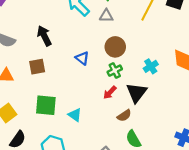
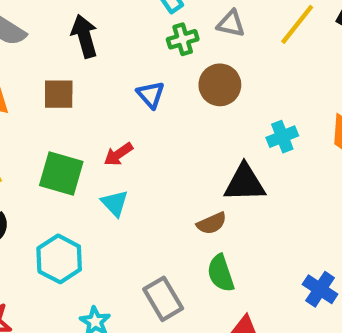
gray triangle: (106, 16) -> (231, 24), moved
green cross: (115, 71) -> (183, 39), moved
red arrow: (110, 93) -> (118, 154), moved
black triangle: (137, 93) -> (245, 183), turned 40

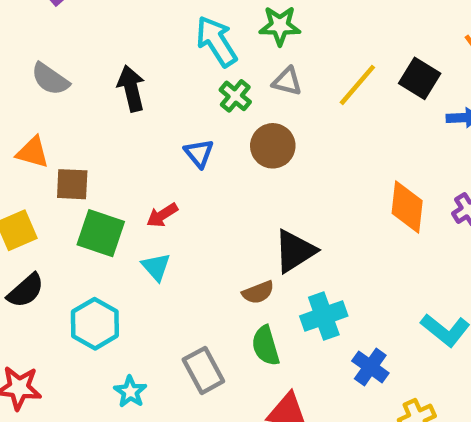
green cross: (183, 39) -> (235, 96), turned -36
brown square: (59, 94) -> (72, 184), moved
cyan cross: (282, 137) -> (324, 316), moved, size x1.4
black triangle: (245, 183) -> (295, 251), turned -33

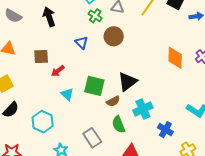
brown square: (72, 184) -> (41, 57), moved
red arrow: (162, 215) -> (58, 71), moved
green square: (101, 233) -> (94, 86), moved

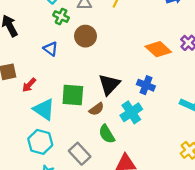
orange diamond: (175, 58) -> (158, 49), turned -40
cyan triangle: (67, 94) -> (44, 109), size x1.5
cyan hexagon: (43, 122) -> (40, 142), moved
blue cross: (165, 130) -> (146, 85), moved

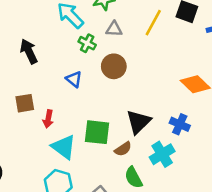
red arrow: (29, 85) -> (48, 119), turned -35

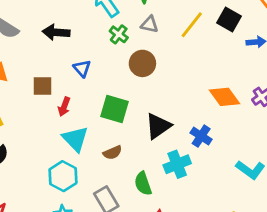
black arrow: (29, 51) -> (56, 32), turned -70
blue triangle: (74, 79) -> (82, 68), moved
green square: (97, 132) -> (114, 109), moved
brown semicircle: (123, 149) -> (113, 153), moved

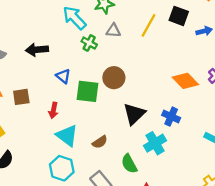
brown circle: (142, 63) -> (114, 78), moved
brown square: (43, 86) -> (21, 97), moved
green square: (114, 109) -> (87, 91), moved

